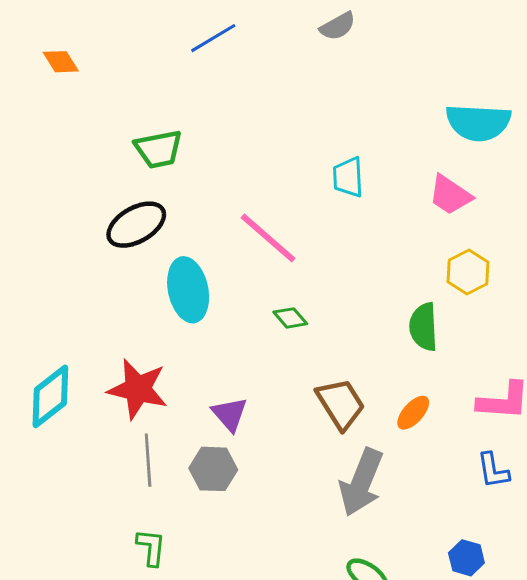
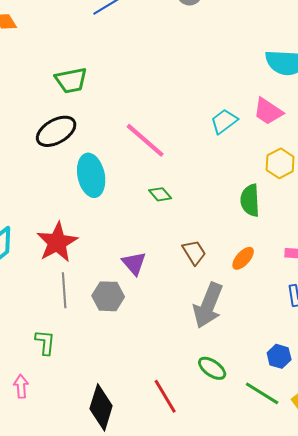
cyan trapezoid: (348, 177) -> (224, 121), moved, turned 56
red star: (138, 389) -> (57, 242), turned 30
brown trapezoid: (341, 404) -> (194, 252), size x0.7
purple triangle: (230, 414) -> (134, 263), moved
green L-shape: (151, 547) -> (45, 342), moved

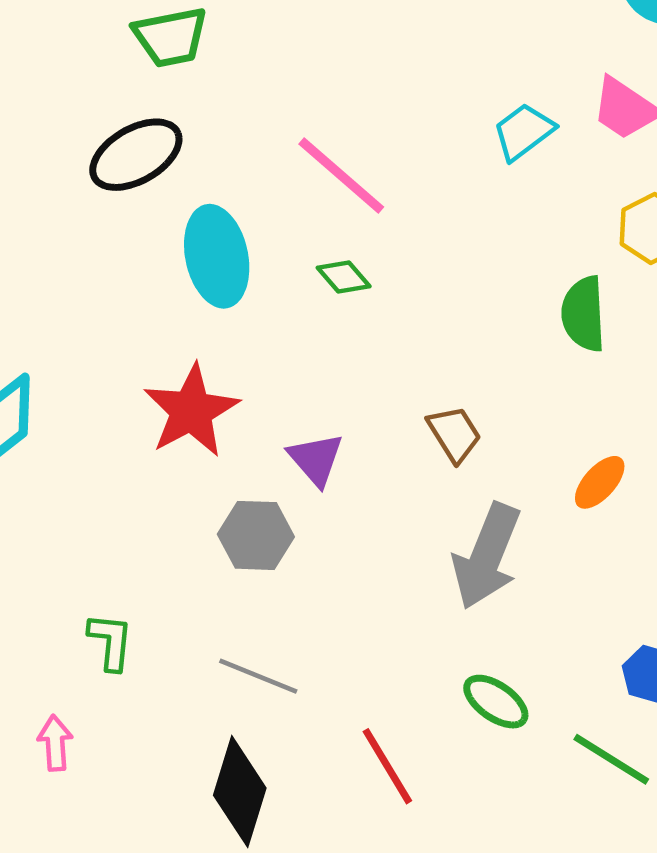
green diamond: (160, 194) -> (344, 277), moved
red star: (57, 242) -> (191, 411), moved
orange ellipse: (243, 258) -> (600, 482), moved
gray line: (64, 290) -> (258, 676), moved, turned -64

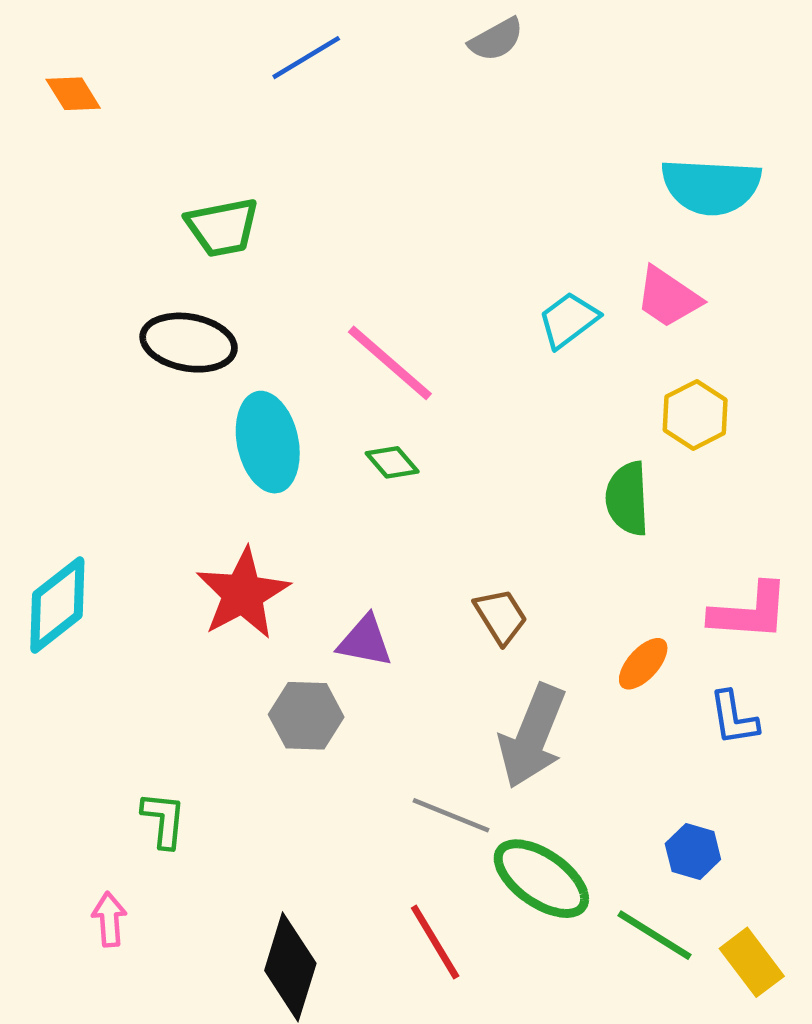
black ellipse: (136, 155) -> (189, 343), turned 40
purple triangle: (316, 459) -> (365, 641), turned -38
gray line: (258, 676) -> (451, 815), moved
green ellipse: (496, 702) -> (541, 879), size x1.5

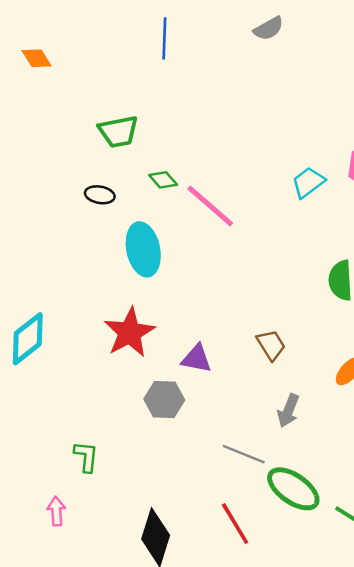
blue line: (306, 58) -> (164, 38), turned -57
black ellipse: (189, 343) -> (100, 195), size x0.6
green diamond: (392, 462) -> (163, 180), moved
gray arrow: (532, 736) -> (288, 411), size x0.6

